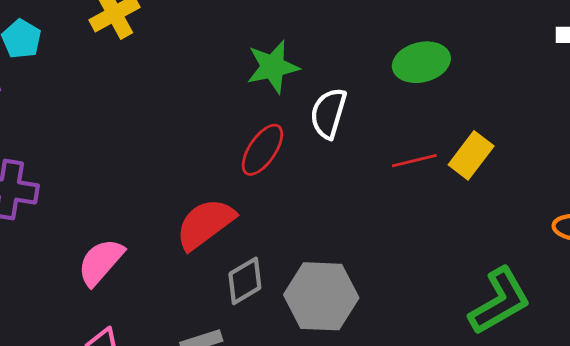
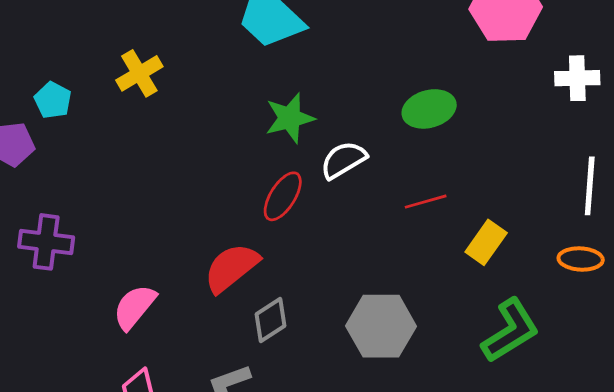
white semicircle: (328, 113) -> (343, 160), turned 45
yellow rectangle: (471, 155) -> (486, 242), moved
gray hexagon: (321, 296) -> (381, 326), moved

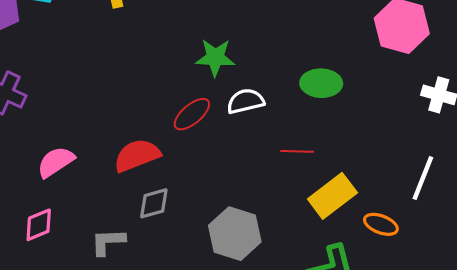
yellow rectangle: (486, 242) -> (332, 196), size x1.4
orange ellipse: (581, 259) -> (381, 224), moved

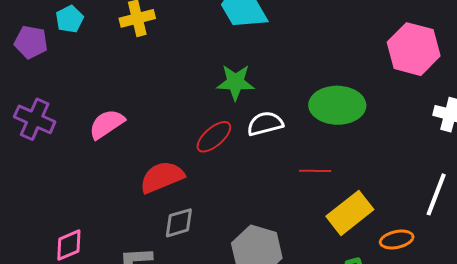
green ellipse: (321, 83) -> (337, 105), size x1.4
pink semicircle: (56, 162) -> (107, 124), moved
orange ellipse: (381, 224) -> (397, 240), turned -32

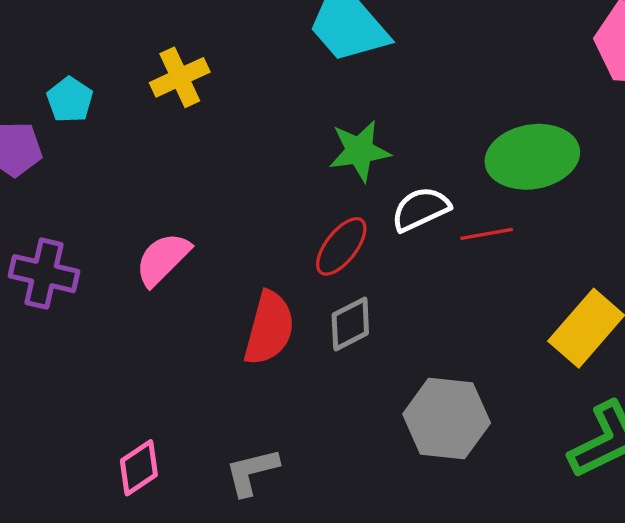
red line: (315, 171) -> (487, 234), moved
red semicircle: (162, 177) -> (269, 328), turned 138
gray diamond: (179, 223) -> (350, 324), moved

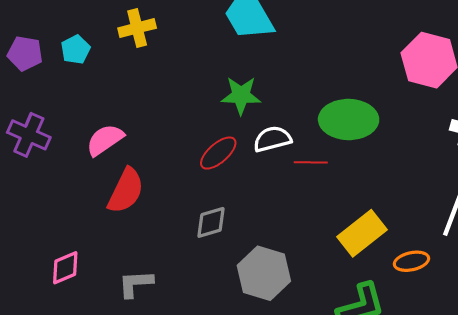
cyan pentagon: (70, 100) -> (76, 50), moved
gray diamond: (350, 324) -> (211, 222), moved
red semicircle: (269, 328) -> (126, 191), moved

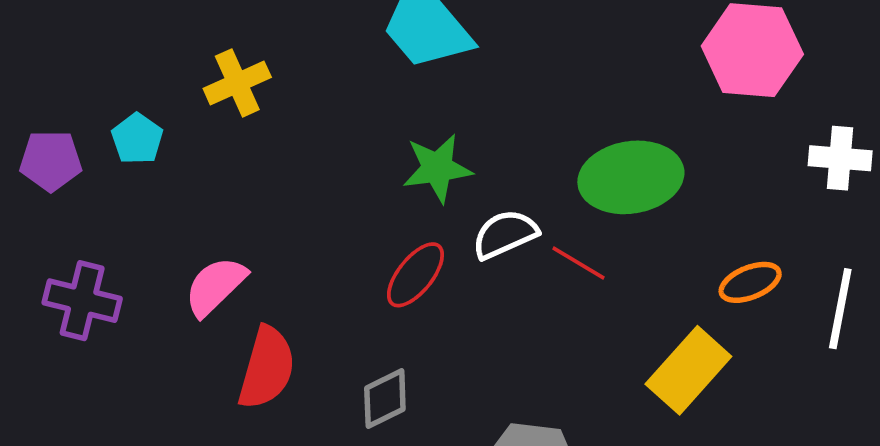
red line: (311, 162) -> (578, 263), turned 40
gray diamond: (211, 222) -> (385, 399), moved
orange ellipse: (411, 261) -> (750, 282), moved

